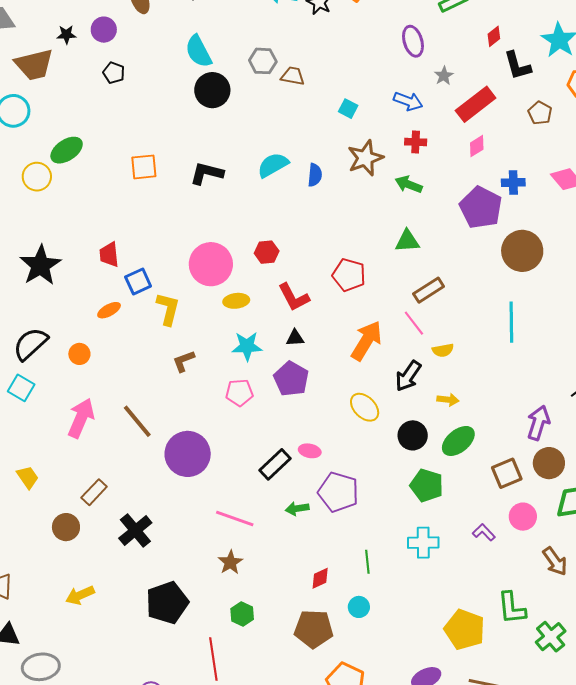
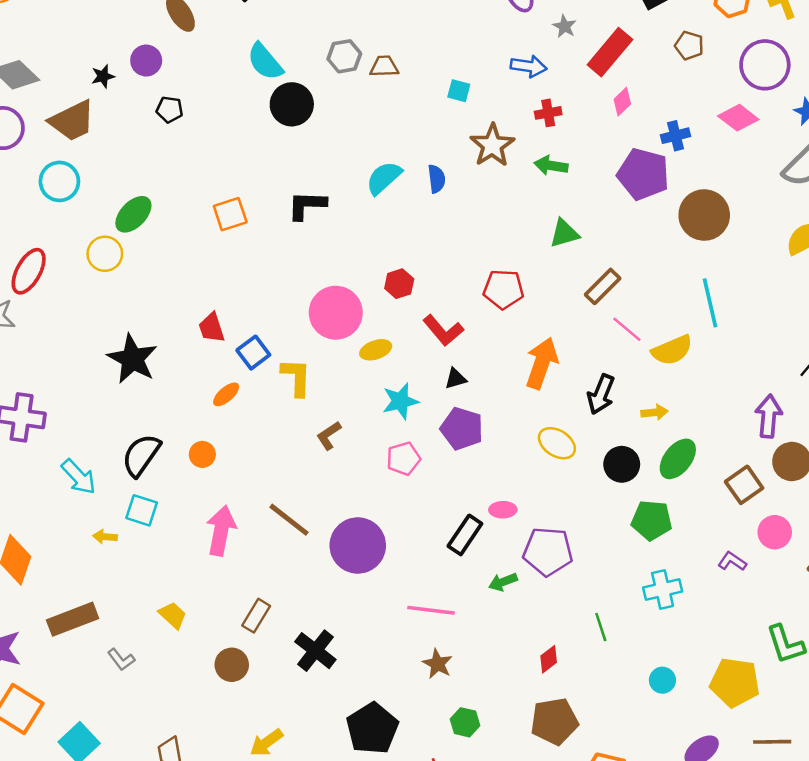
pink line: (414, 323) -> (627, 329), moved
yellow semicircle: (443, 350) -> (672, 350), moved, size x1.6
cyan circle: (359, 607) -> (662, 680), moved

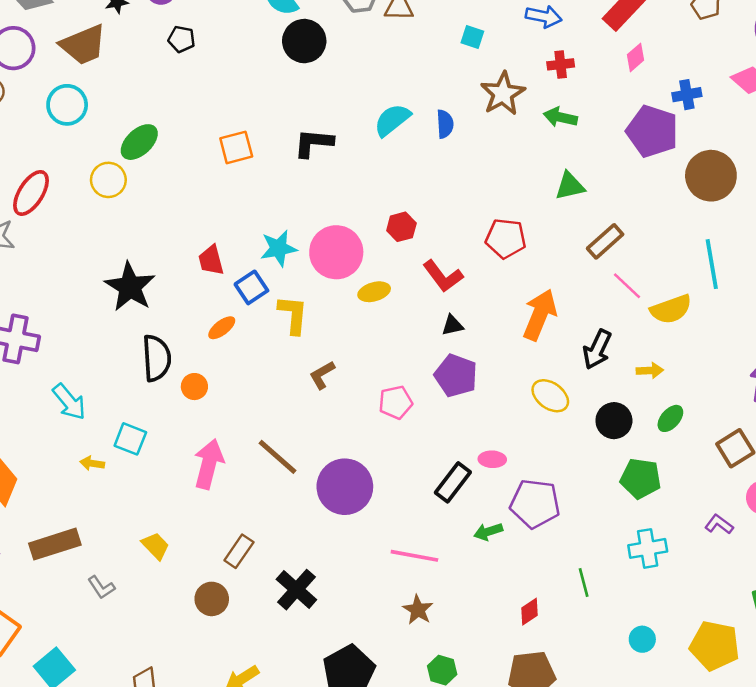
cyan star: (400, 401) -> (279, 248), moved
black semicircle: (141, 455) -> (157, 358), moved, turned 138
green ellipse: (678, 459) -> (670, 418), size x0.7

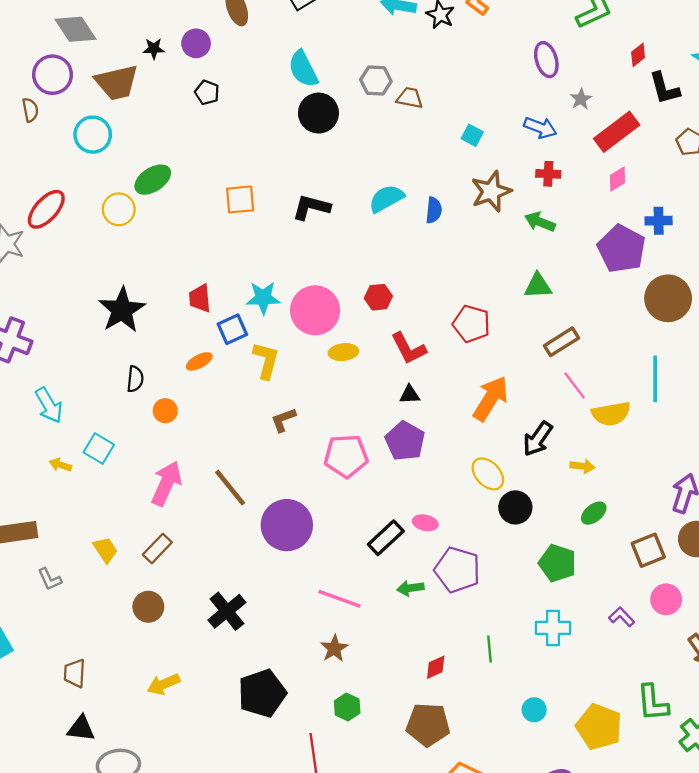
black semicircle: (157, 358) -> (135, 379), size x0.6
pink pentagon: (396, 402) -> (346, 456), size x1.4
black circle: (614, 421) -> (515, 507), moved
brown rectangle: (239, 551) -> (157, 548), moved

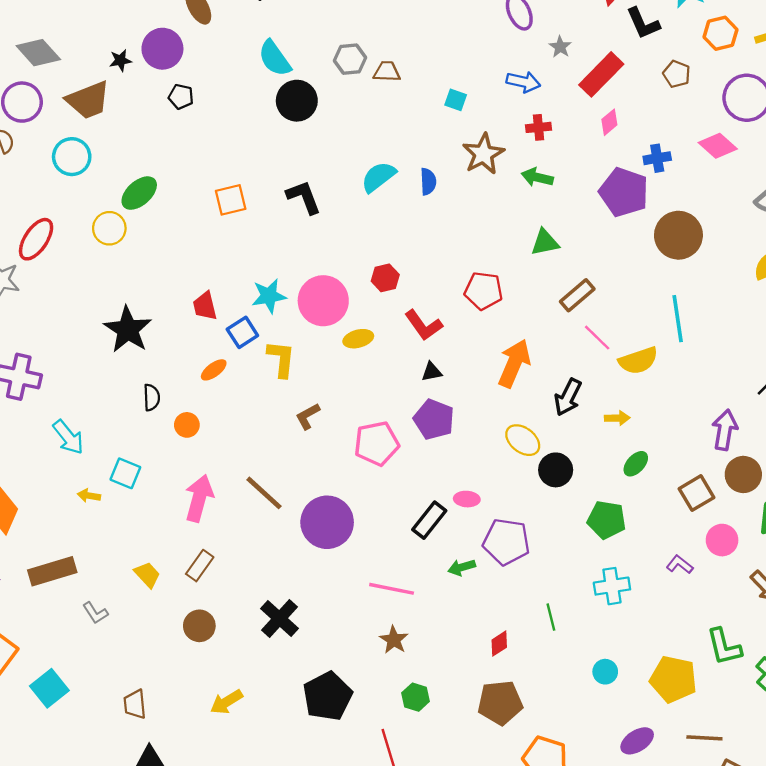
purple circle: (196, 43) -> (162, 49), size x1.4
black L-shape: (311, 207) -> (304, 197), turned 63

